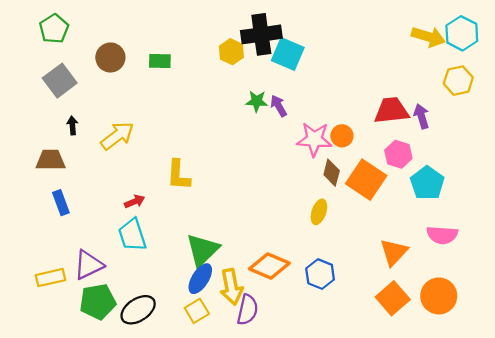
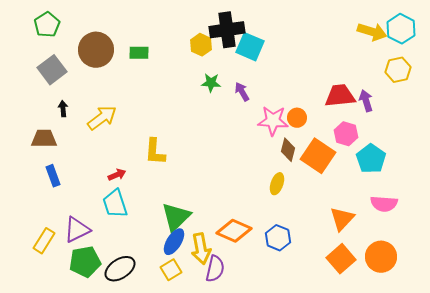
brown circle: (110, 57) -> (96, 50), size x1.4
green star: (257, 101) -> (211, 83), moved
yellow rectangle: (51, 278) -> (44, 241), turned -45

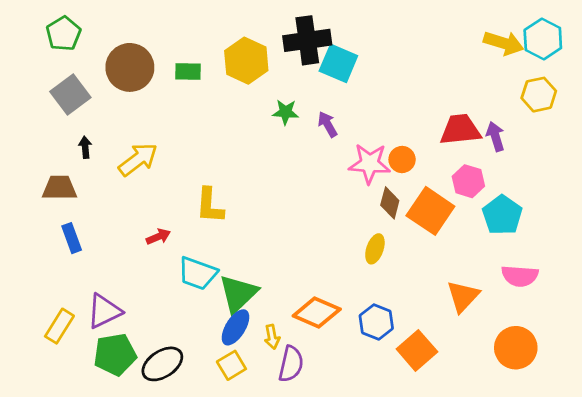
yellow hexagon: (201, 45) -> (246, 61), moved, size x1.5
cyan trapezoid: (115, 204) -> (198, 273), moved, turned -52
yellow arrow: (201, 249) -> (272, 337), size x0.6
orange square: (341, 259) -> (417, 350), moved

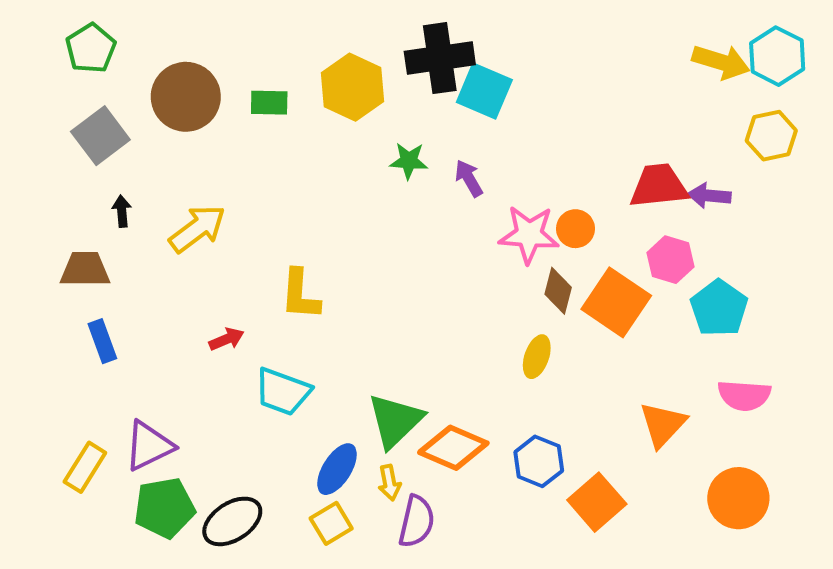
purple arrow: (495, 136) -> (709, 196), turned -68
green triangle: (238, 294) -> (395, 421), moved

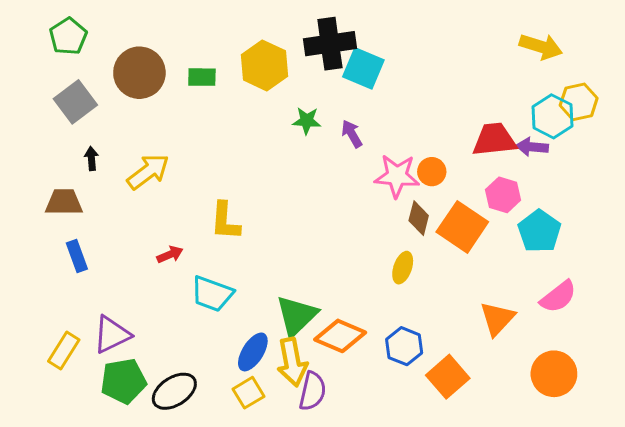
cyan hexagon: (777, 56) -> (552, 116), moved
pink semicircle: (744, 395) -> (558, 297), turned -42
yellow arrow: (389, 483) -> (292, 362), size x1.8

